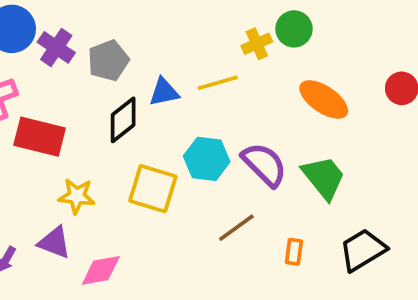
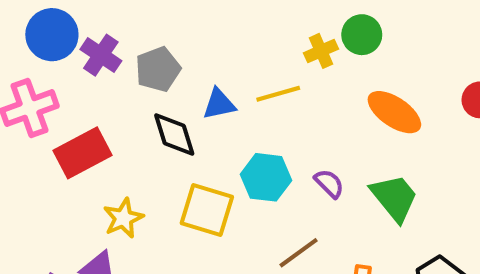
black diamond: (123, 120) -> (174, 135), turned -69
red rectangle: (40, 137) -> (83, 153), turned -42
purple semicircle: (264, 164) -> (329, 183), size x0.6
yellow star: (77, 196) -> (123, 218), turned -30

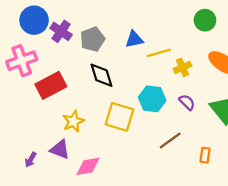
yellow cross: (321, 51) -> (182, 67), moved
blue triangle: (219, 104) -> (134, 39), moved

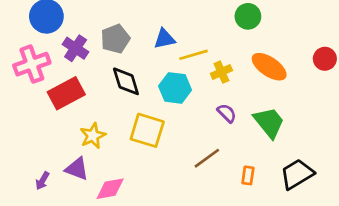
purple cross: (61, 31) -> (76, 48), moved
cyan hexagon: (152, 99) -> (175, 88), moved

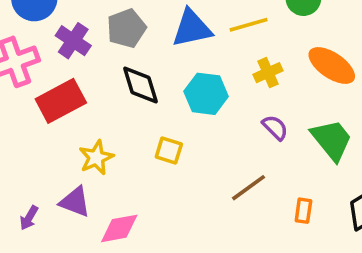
blue triangle: (164, 39) -> (192, 28), size x1.4
yellow line: (194, 55) -> (249, 25), moved
yellow square: (147, 130) -> (169, 150), size x0.6

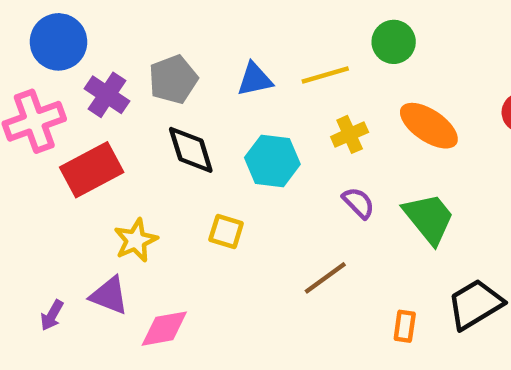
blue triangle: (192, 28) -> (255, 79), size x0.7
orange rectangle: (303, 211) -> (405, 326), moved

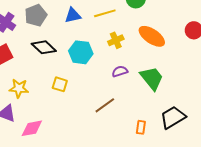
black diamond: (191, 150) -> (44, 47), turned -30
purple semicircle: (358, 203) -> (120, 71), turned -63
yellow star: (136, 240) -> (19, 88), turned 30

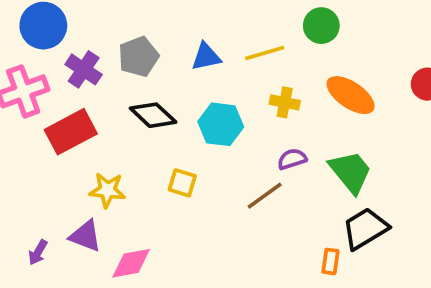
yellow cross: (116, 40) -> (285, 102), turned 35
brown line: (105, 105) -> (265, 196), moved
black trapezoid: (173, 117) -> (365, 229), moved

